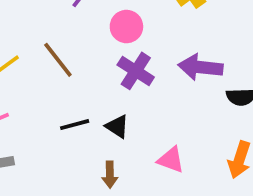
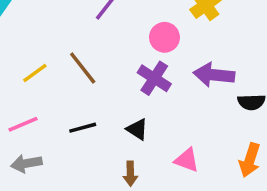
pink circle: (126, 27) -> (164, 37), moved
black line: (75, 125) -> (83, 128), moved

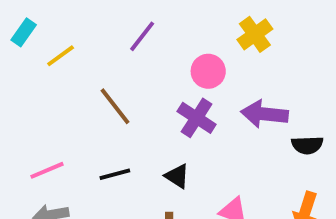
yellow line: (35, 73) -> (61, 56), moved

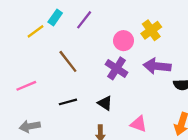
cyan rectangle: (24, 32) -> (55, 17), moved
yellow cross: (255, 34) -> (151, 30), moved
pink line: (47, 170) -> (26, 86), moved

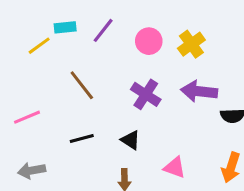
cyan rectangle: (55, 17) -> (65, 27), turned 49
pink circle: (123, 41) -> (149, 41), moved

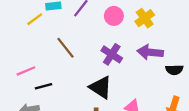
black line: (82, 139) -> (44, 86), moved
black triangle: (131, 140) -> (101, 87), size x1.6

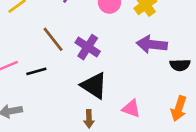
purple cross: (112, 54) -> (88, 47), moved
black line: (44, 86) -> (36, 71), moved

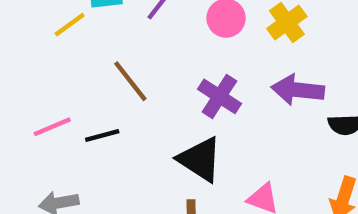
purple cross: (88, 47) -> (220, 96), moved

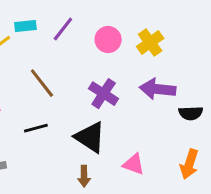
black line: (102, 136) -> (36, 128), moved

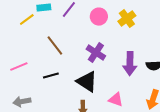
purple arrow: (158, 89) -> (130, 64), moved, turned -95

